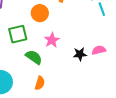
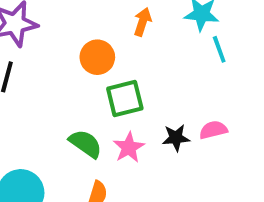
green square: (18, 34) -> (125, 98), moved
pink star: (52, 40) -> (129, 148), moved

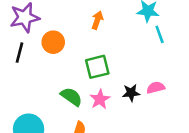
orange arrow: (143, 22) -> (97, 20), moved
orange circle: (97, 57) -> (53, 42), moved

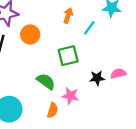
cyan line: (160, 34) -> (89, 28), moved, turned 56
pink star: (100, 99) -> (70, 96), moved, turned -30

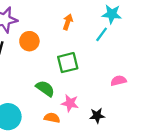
cyan line: (89, 28) -> (102, 34), moved
black star: (97, 78) -> (97, 116), moved
orange semicircle: (53, 110) -> (52, 118), turned -96

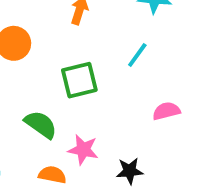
cyan line: (102, 34) -> (137, 55), moved

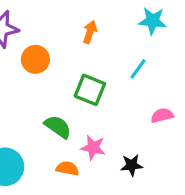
green square: (79, 80) -> (90, 90), turned 36

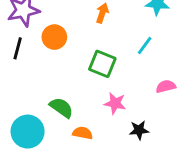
green semicircle: (58, 127) -> (61, 108), moved
pink star: (93, 148) -> (115, 103), moved

